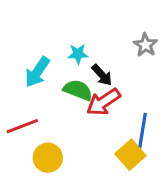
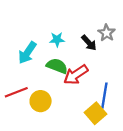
black arrow: (102, 75) -> (89, 43), moved
yellow circle: (48, 158) -> (41, 101), moved

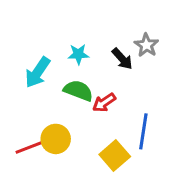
red arrow: (76, 75) -> (104, 103), size x0.7
red line: (16, 92) -> (31, 147), moved
yellow square: (96, 113) -> (115, 156), moved

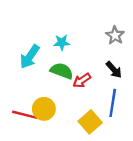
black arrow: (122, 59) -> (114, 70), moved
red line: (31, 147) -> (25, 115), turned 35

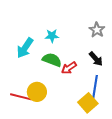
yellow square: (90, 122) -> (88, 103), moved

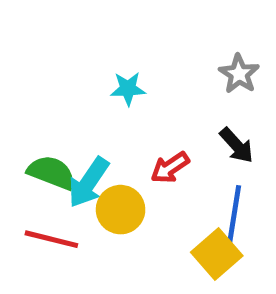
cyan arrow: (25, 48) -> (88, 182), moved
green semicircle: (52, 60) -> (51, 173), moved
yellow circle: (37, 92) -> (121, 210), moved

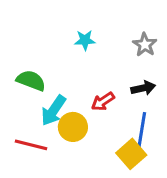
cyan star: (128, 89) -> (85, 40), moved
black arrow: (237, 145) -> (143, 88), turned -60
green semicircle: (51, 173) -> (31, 81), moved

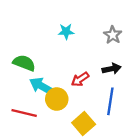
cyan arrow: (53, 110) -> (42, 86), turned 85
yellow square: (131, 154) -> (84, 124), moved

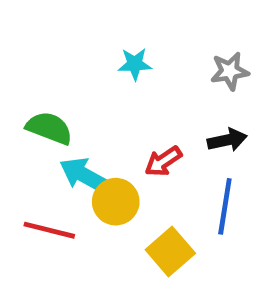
gray star: (113, 35) -> (230, 71), turned 30

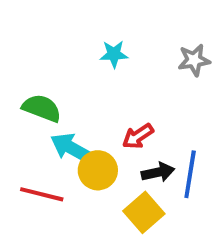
black arrow: (227, 140) -> (158, 172), moved

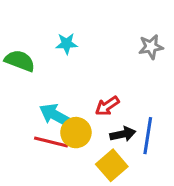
cyan star: (114, 54) -> (67, 44), moved
green semicircle: (42, 108) -> (20, 61), moved
red line: (42, 194) -> (51, 142), moved

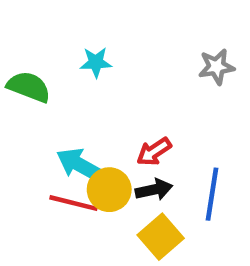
black arrow: (123, 134) -> (154, 190), moved

